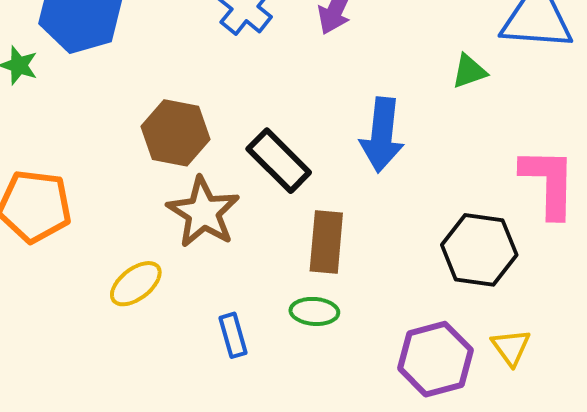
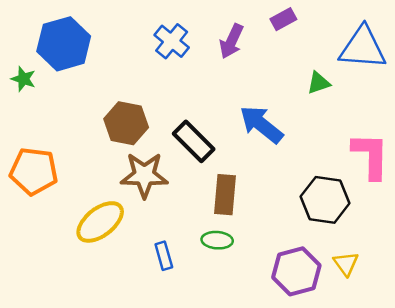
blue arrow: (382, 135) -> (261, 124), turned 123
brown star: (203, 212) -> (144, 175), turned -30
yellow ellipse: (136, 284) -> (100, 222), size x1.4

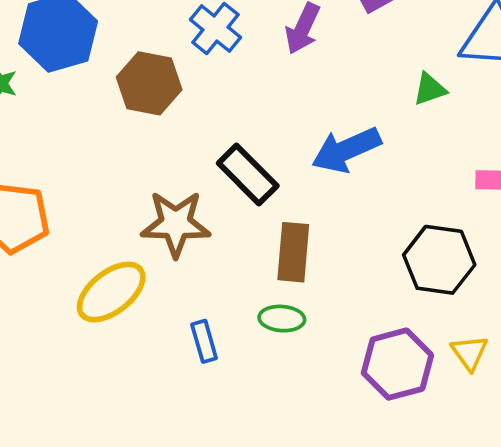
brown hexagon: (126, 123) -> (149, 83), moved
blue arrow: (261, 124) -> (346, 150), turned -63

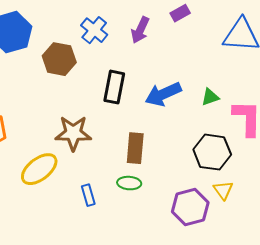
green triangle: (430, 89) -> (210, 97), moved
black rectangle: (248, 174) -> (114, 87), moved, turned 56
yellow triangle: (470, 353) -> (223, 190), moved

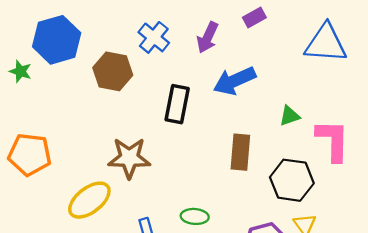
blue arrow: (163, 94) -> (234, 81), moved
brown rectangle: (135, 148) -> (240, 152), moved

